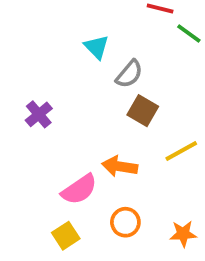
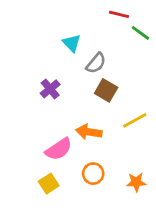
purple cross: (39, 114) -> (50, 89), moved

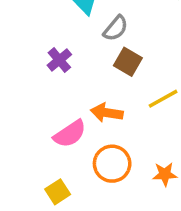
orange circle: (93, 174) -> (112, 164), size x1.4
yellow square: (49, 184) -> (58, 192), moved

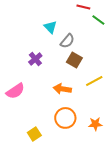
pink semicircle: (70, 134) -> (15, 91), moved

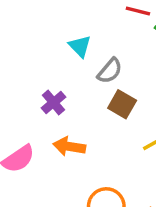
orange arrow: (62, 89) -> (69, 146), moved

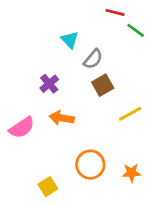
brown square: (122, 104) -> (103, 85), turned 30

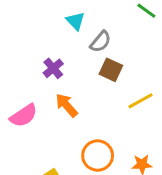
brown square: (103, 85) -> (111, 70), turned -35
orange arrow: (62, 118) -> (67, 105), turned 40

